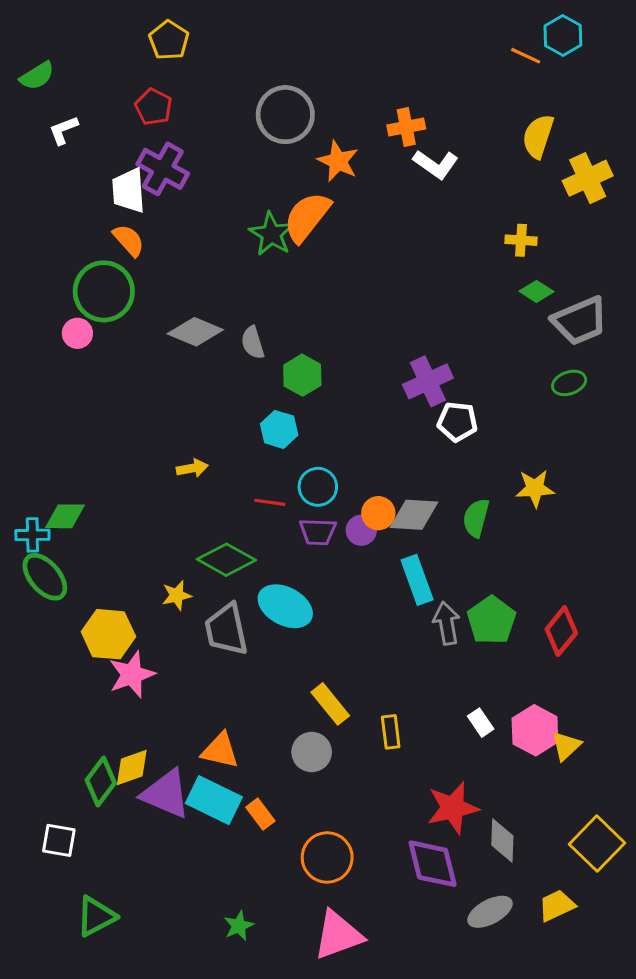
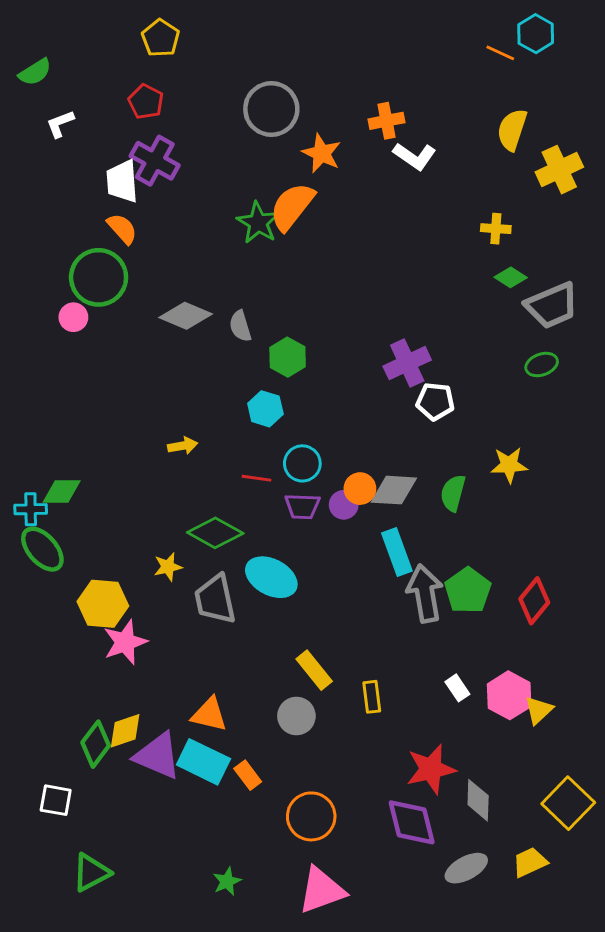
gray arrow: (447, 623) -> (425, 593), size x1.4

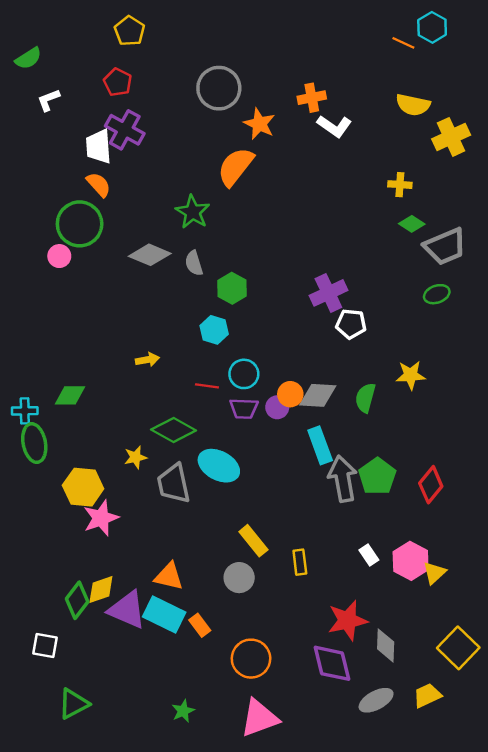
yellow semicircle: (512, 130) -> (413, 105), turned -96
green star: (258, 223) -> (193, 212), moved
green diamond: (62, 492) -> (70, 395), moved
green ellipse: (42, 549) -> (34, 443), turned 30

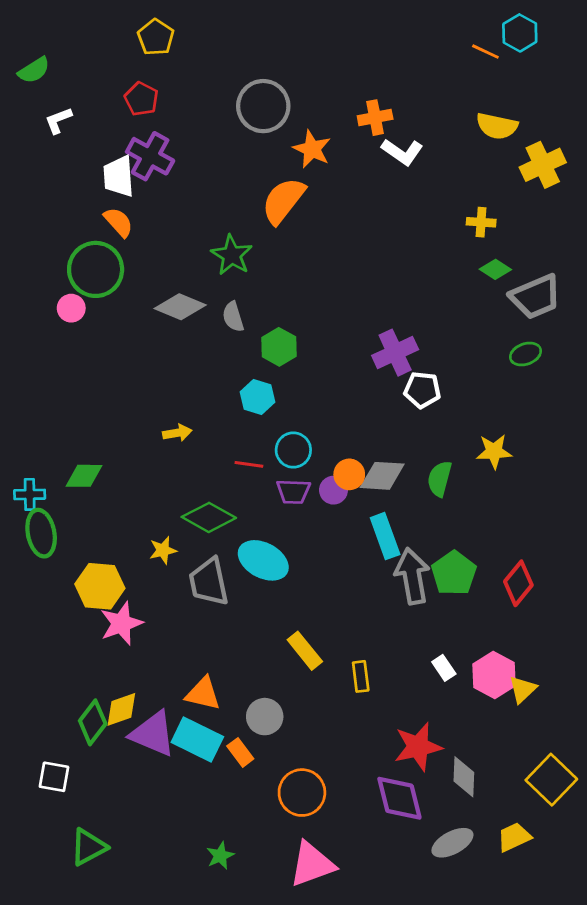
gray circle: (239, 578) -> (265, 717), moved

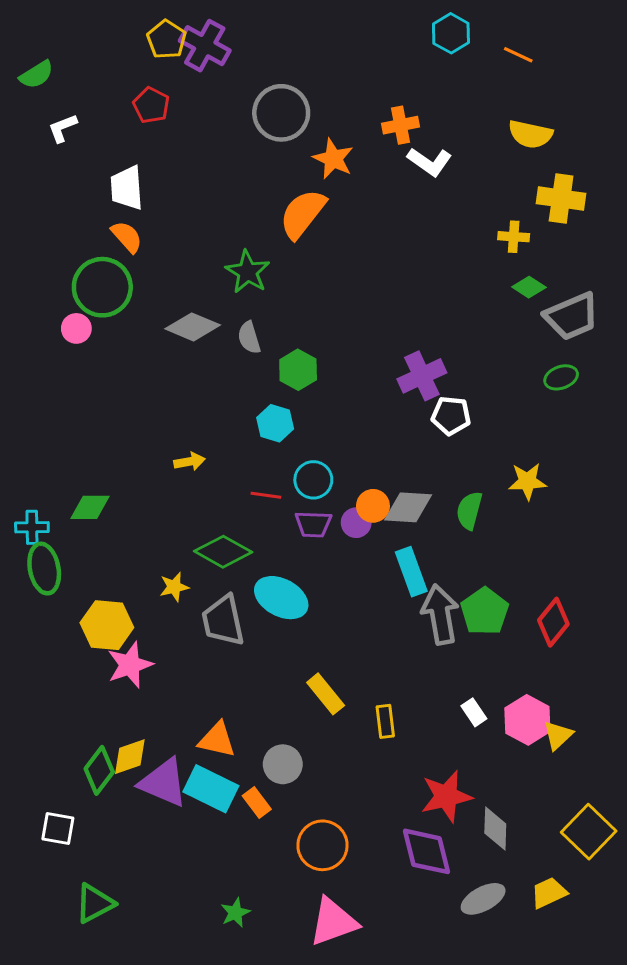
cyan hexagon: (520, 33) -> (451, 33), moved
purple cross: (150, 156) -> (205, 46), moved
yellow cross: (543, 165) -> (561, 198), moved, turned 33

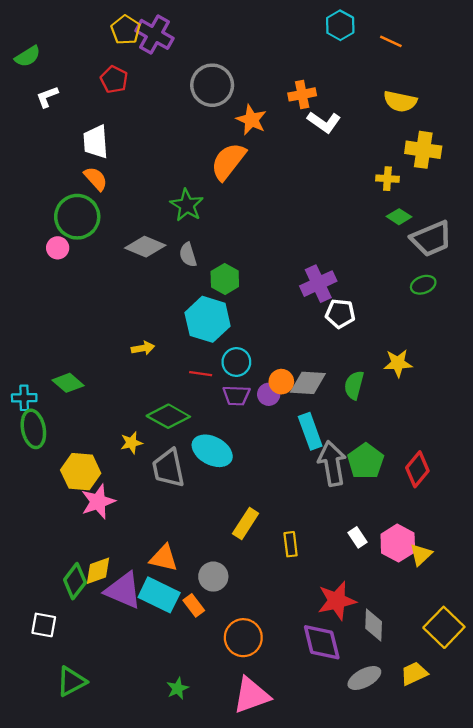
cyan hexagon: (275, 423) -> (208, 319), size x1.6
green diamond: (90, 507) -> (68, 383), turned 40
yellow rectangle: (326, 694) -> (246, 523), turned 72

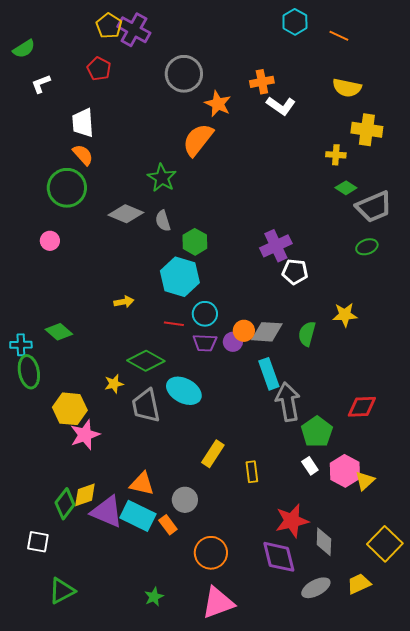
pink circle: (58, 248) -> (50, 241), moved
green pentagon: (366, 461) -> (317, 432), moved
red diamond: (417, 469) -> (362, 407), turned 48

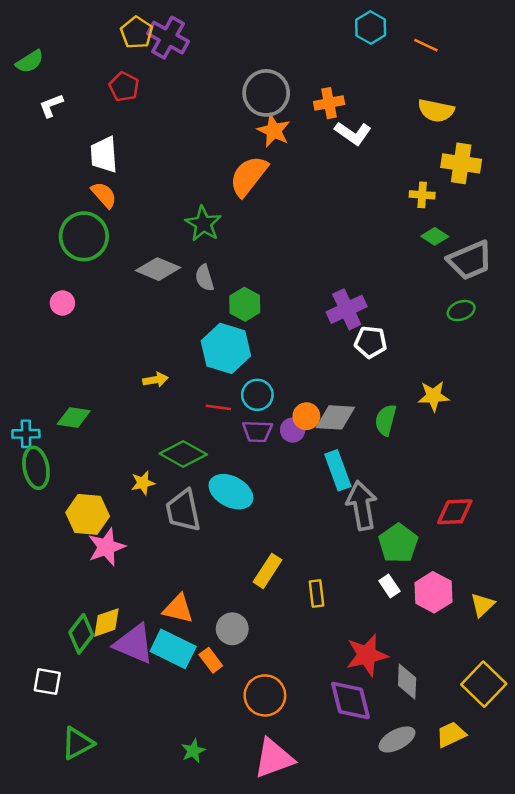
gray circle: (184, 74) -> (266, 93), moved
green diamond: (59, 332) -> (74, 417), turned -32
yellow triangle: (365, 481) -> (483, 605), moved

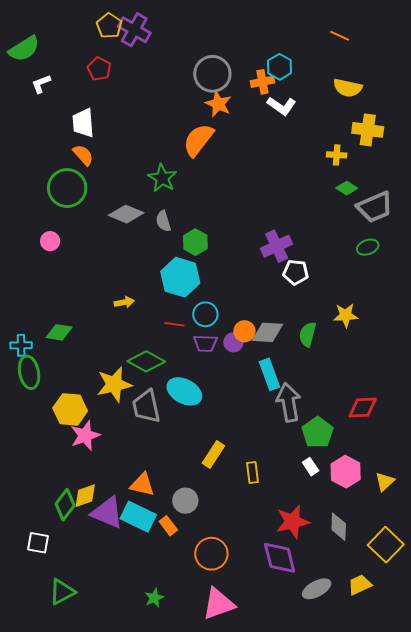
cyan hexagon: (371, 28) -> (280, 67), moved
green semicircle: (30, 62) -> (24, 49), size x1.4
yellow star: (143, 483) -> (114, 384), size x1.8
gray diamond: (407, 682) -> (339, 527), moved

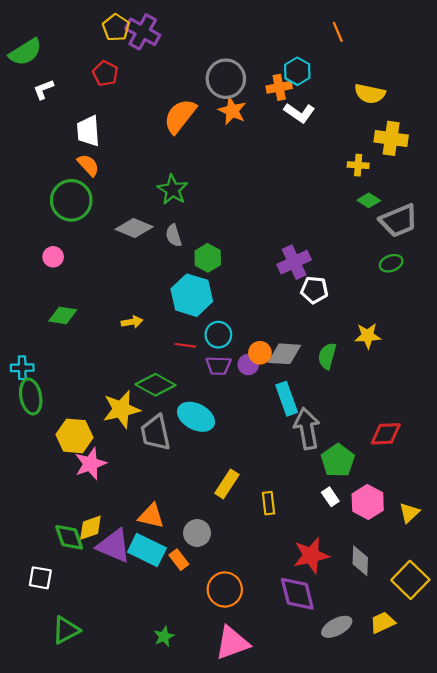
orange line: (340, 36) -> (338, 32), moved, turned 42
orange semicircle: (198, 140) -> (180, 116), moved
green diamond: (59, 332) -> (63, 315), moved
green diamond: (65, 505) -> (69, 537), turned -56

